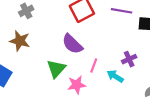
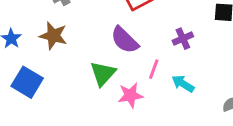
purple cross: (129, 59) -> (183, 39), moved

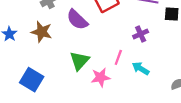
purple semicircle: (125, 40) -> (77, 20), moved
blue square: (27, 82) -> (32, 80), moved

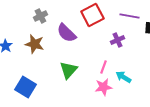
purple cross: (141, 34) -> (117, 40), moved
pink star: (101, 77) -> (103, 87), moved

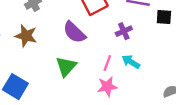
purple semicircle: (66, 33) -> (74, 32), moved
cyan arrow: (123, 77) -> (131, 62), moved

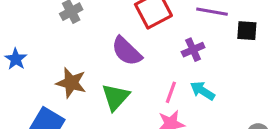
brown star: (26, 36) -> (71, 83), moved

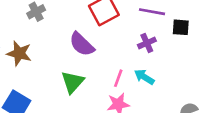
purple cross: (193, 50) -> (147, 43), moved
brown star: (71, 83) -> (19, 53), moved

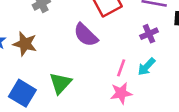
cyan arrow: (144, 77) -> (146, 67), turned -78
green triangle: (73, 82) -> (60, 83), moved

